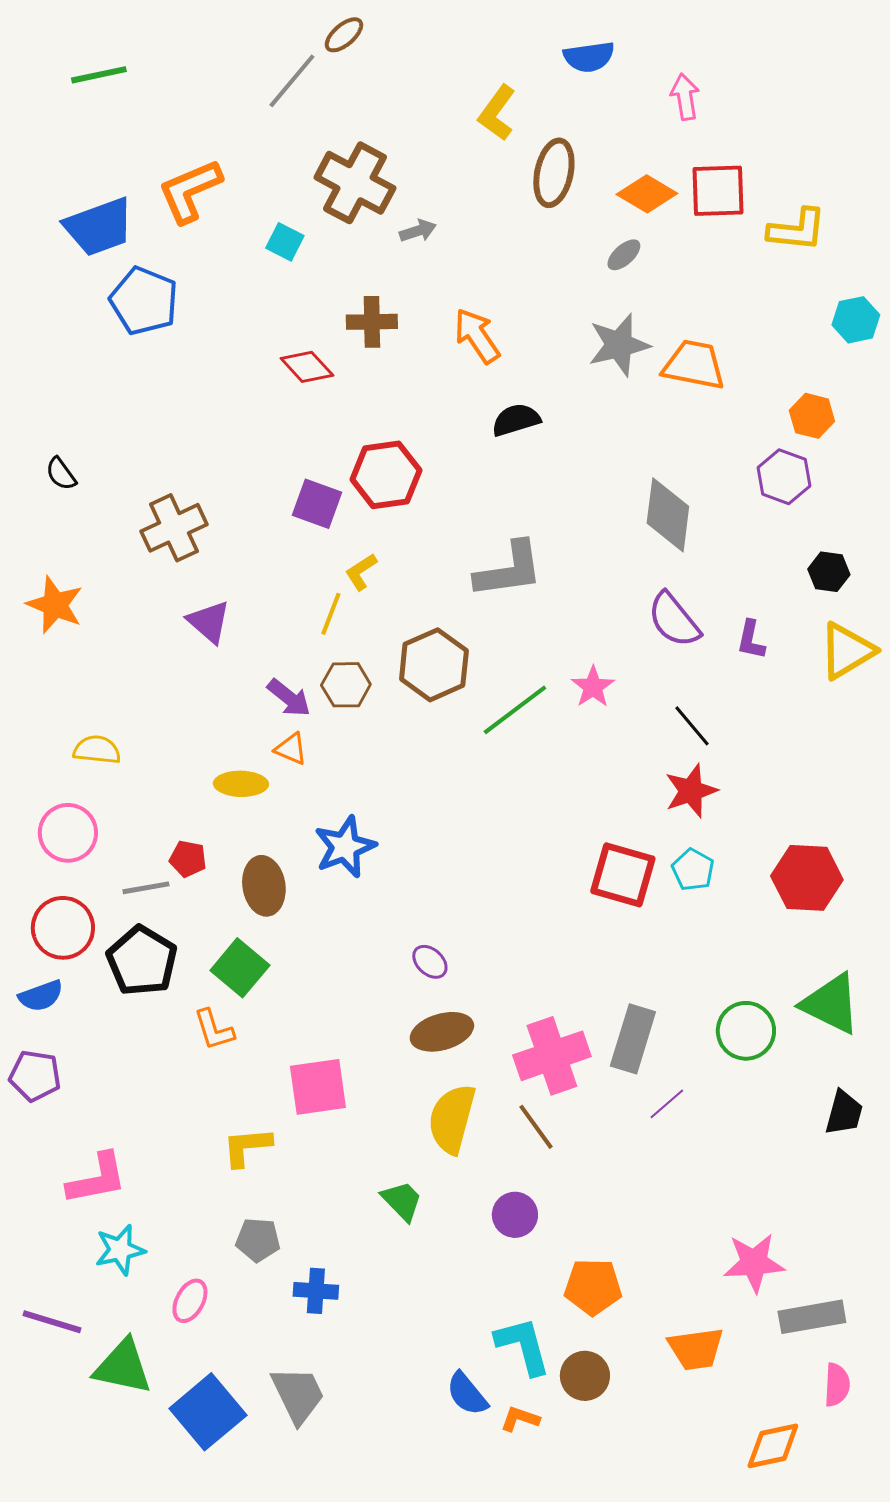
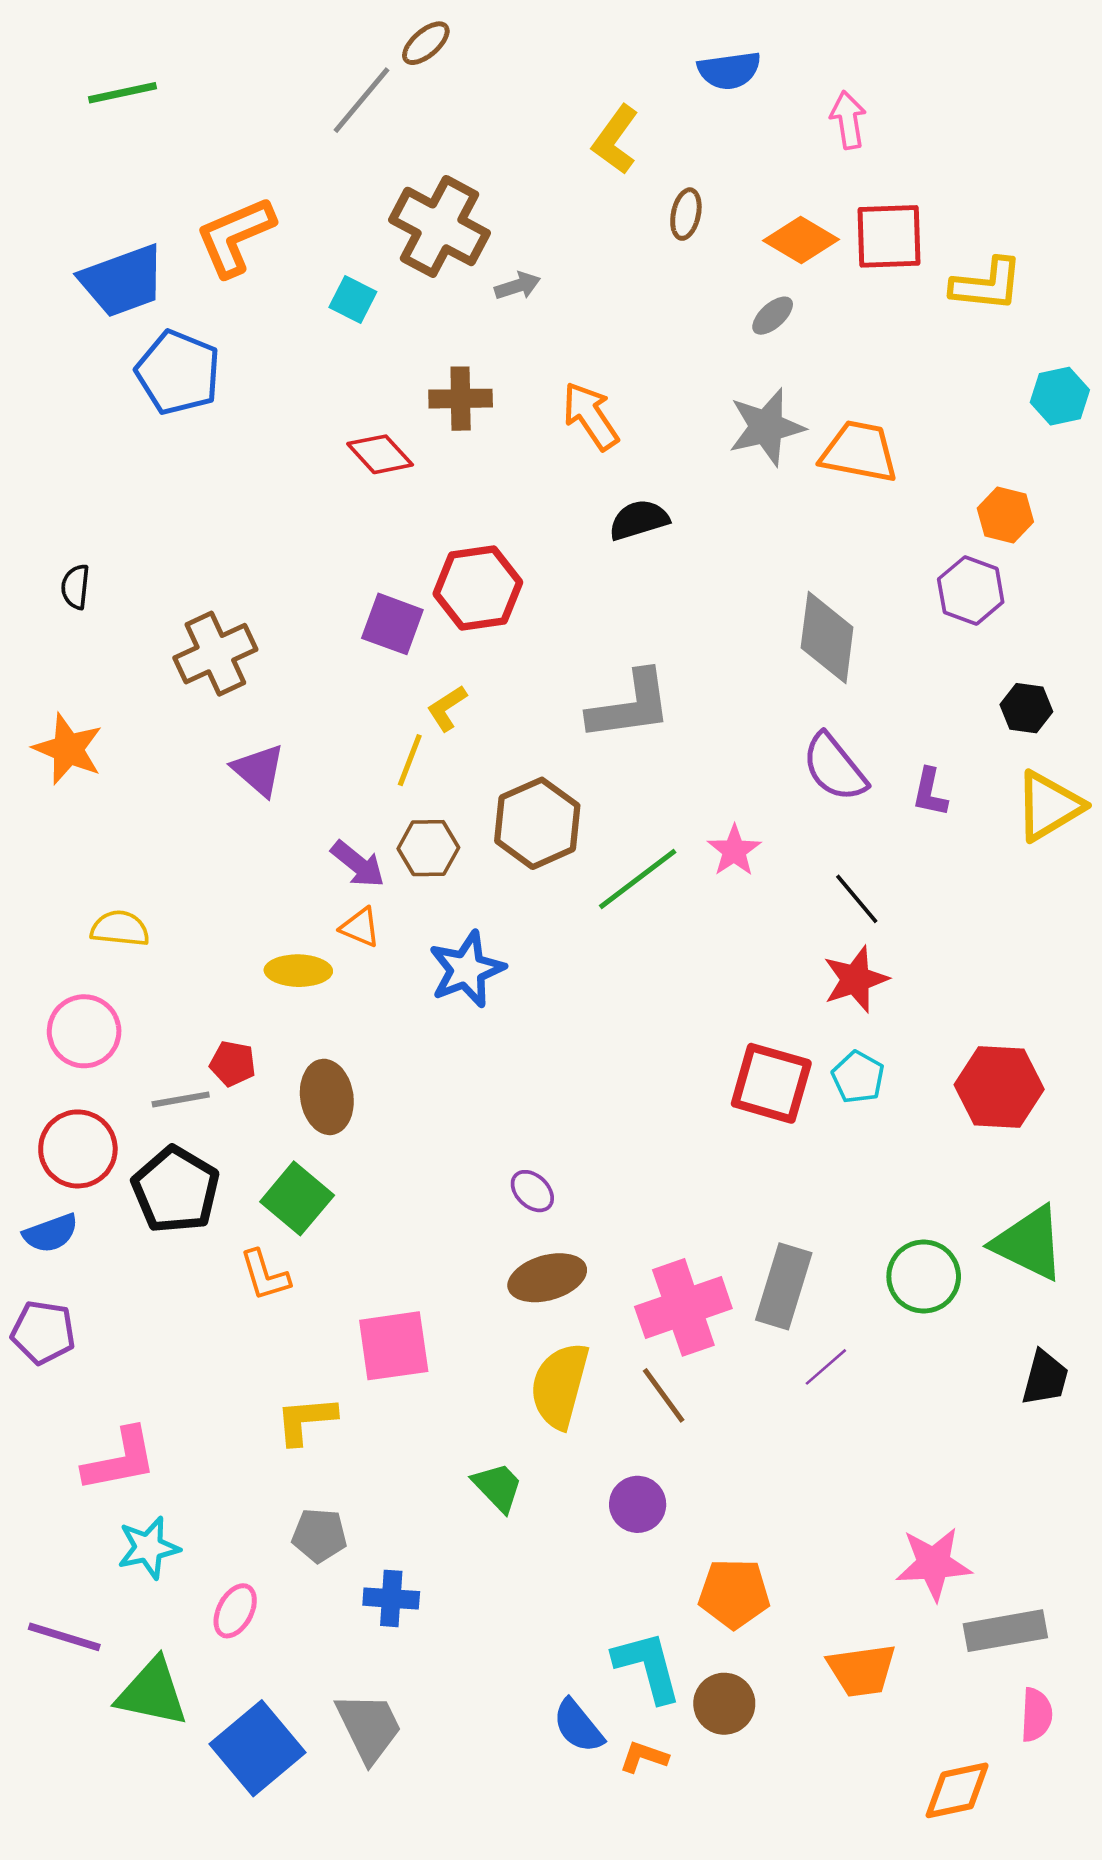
brown ellipse: (554, 173) -> (686, 214), size x0.6
black semicircle: (61, 474) -> (75, 587), turned 42
blue star: (345, 847) -> (467, 969), moved

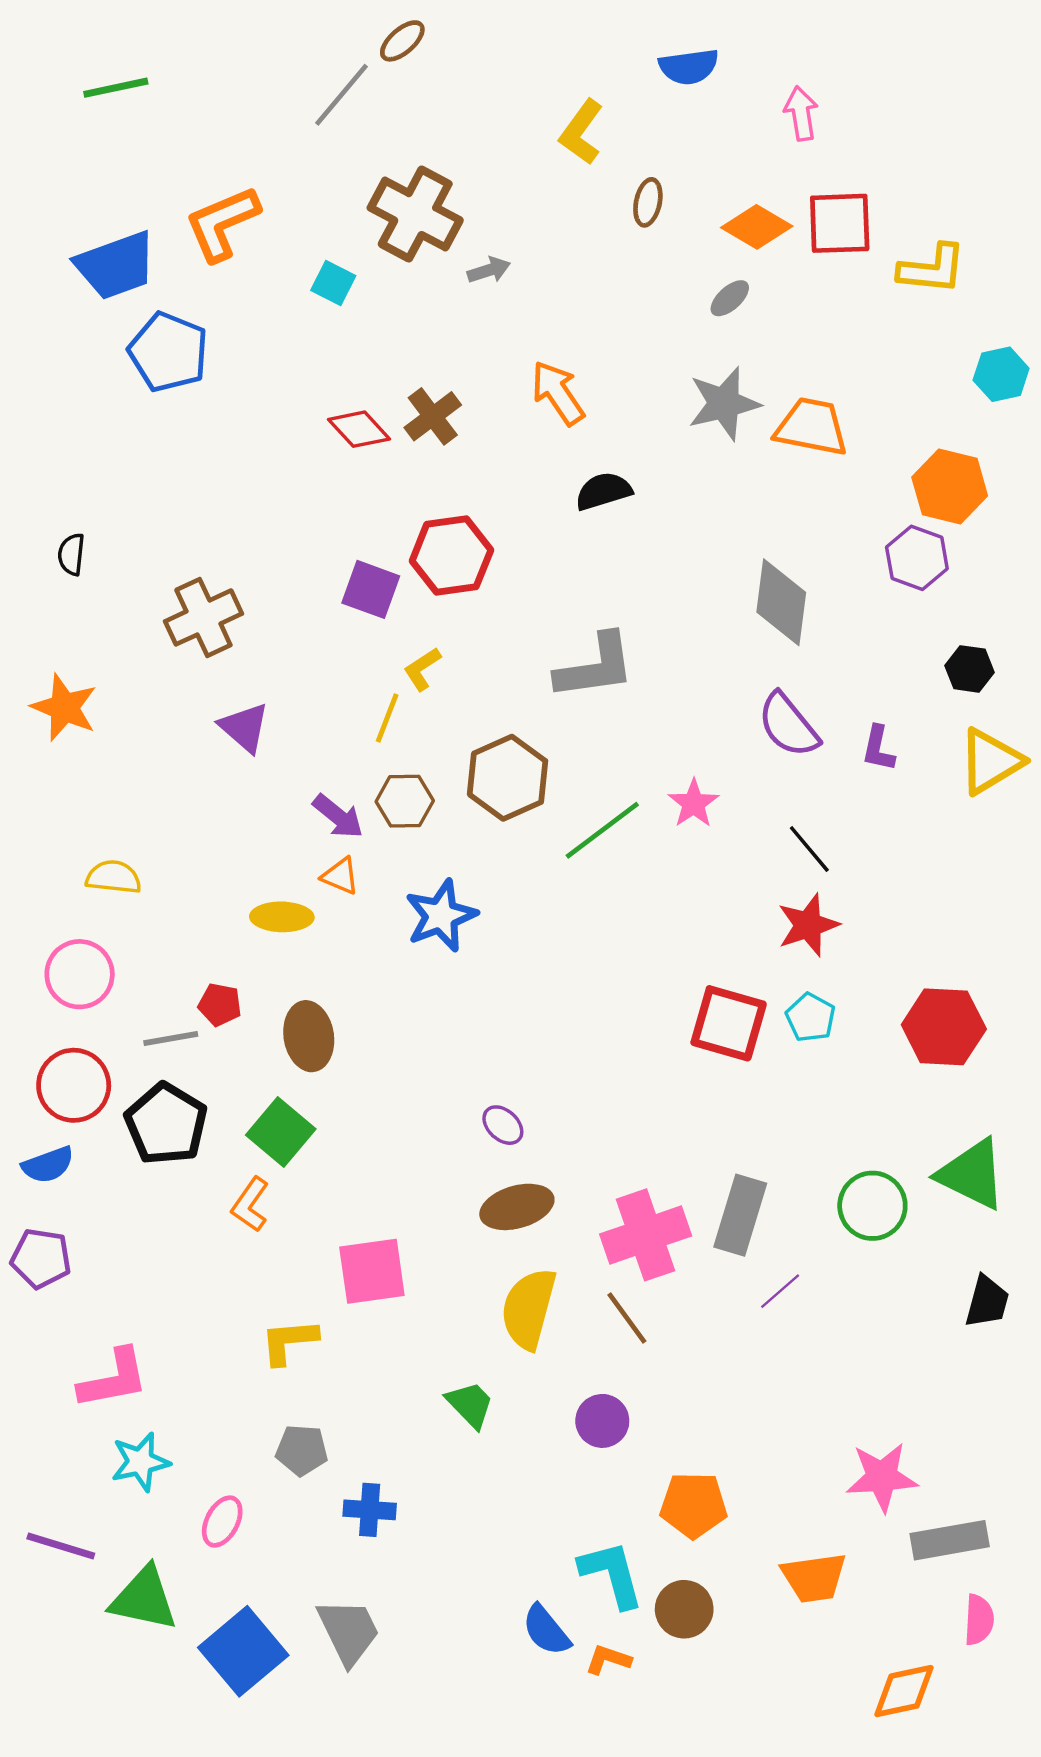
brown cross: (461, 399) -> (433, 416), moved, turned -36
orange hexagon: (1005, 515) -> (950, 487), size x1.4
orange L-shape: (265, 1275) -> (250, 1205), turned 52

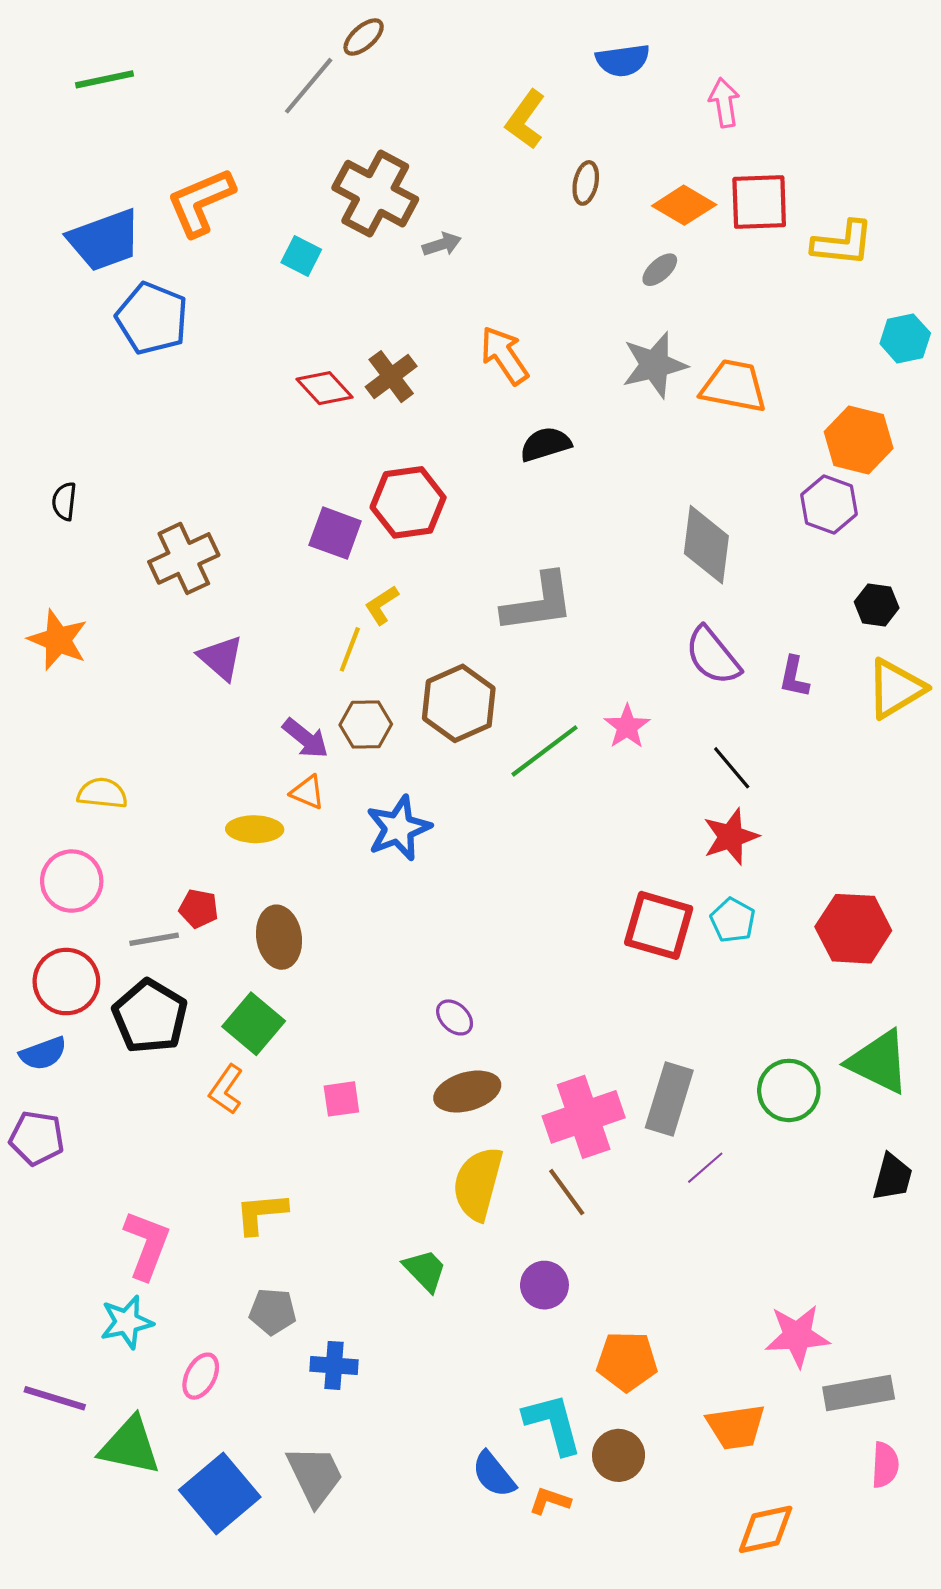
pink square: (372, 1271) -> (341, 1099), moved, size x0.6
pink L-shape: (113, 1379) -> (147, 1245), moved, turned -58
orange diamond: (904, 1691) -> (766, 1529), moved

